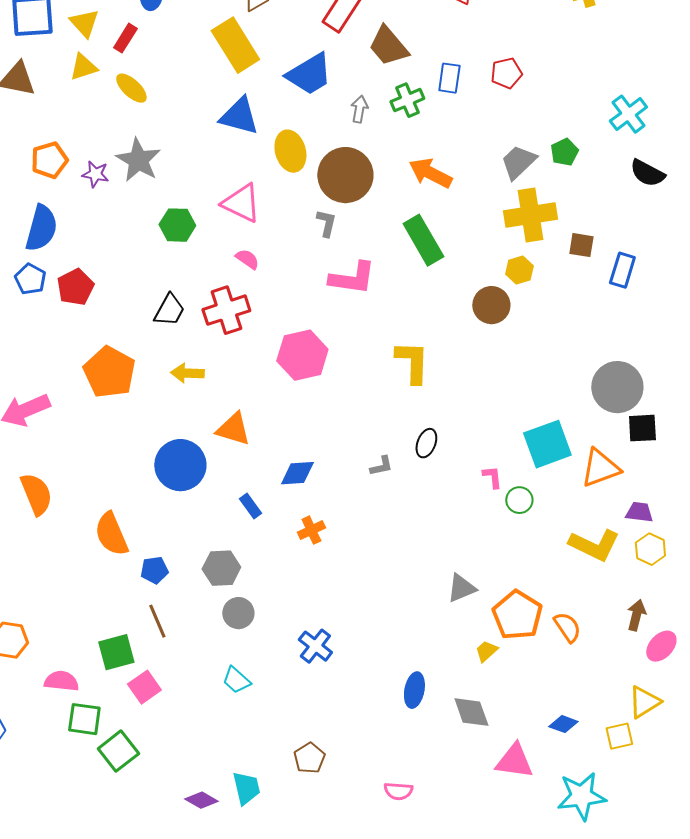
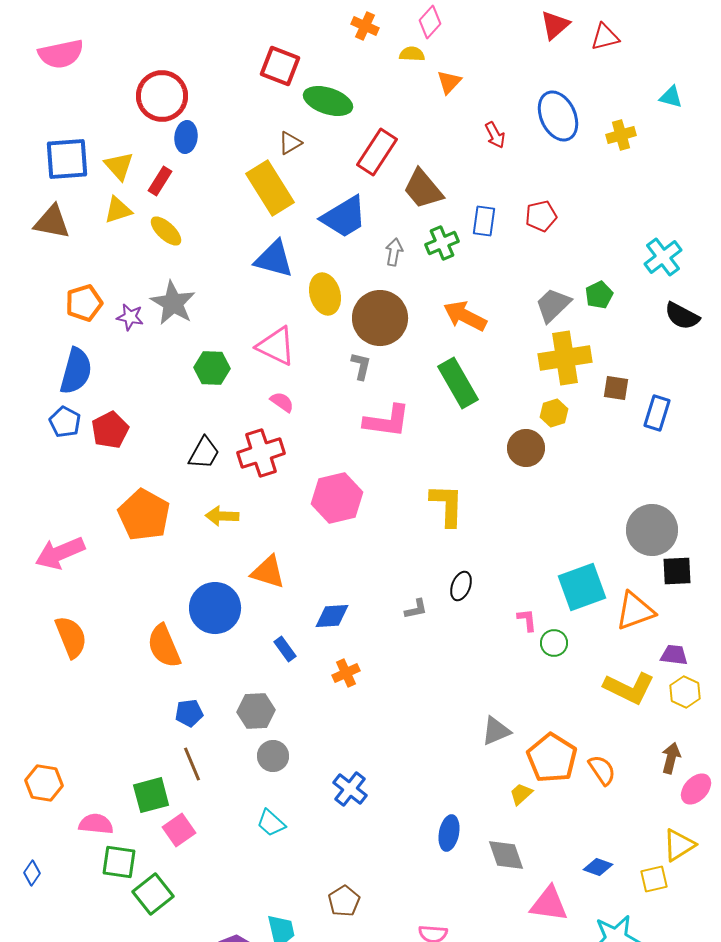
orange semicircle: (111, 534) -> (164, 646), moved

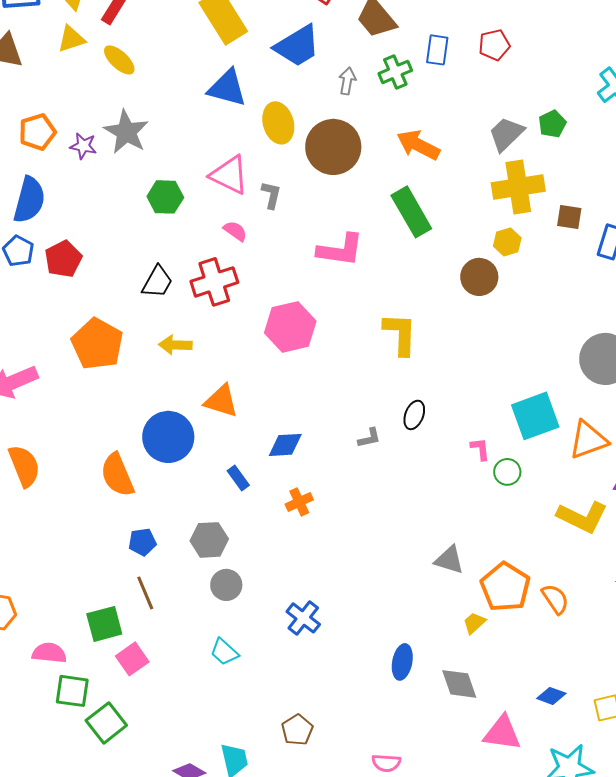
gray L-shape: (361, 366) -> (271, 195), moved
gray triangle: (496, 731) -> (449, 560), turned 40

